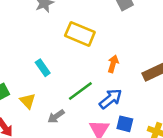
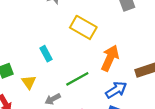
orange arrow: (113, 64) -> (110, 58), size x1.6
blue arrow: (111, 99) -> (116, 90), moved

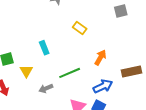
yellow rectangle: (83, 27) -> (80, 28), size x0.6
orange arrow: (110, 58) -> (100, 57), size x0.7

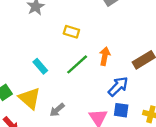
yellow triangle: (26, 71) -> (30, 98), size x1.5
green line: (70, 73) -> (77, 64), moved

